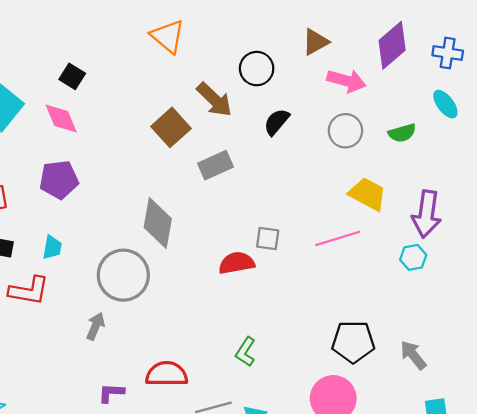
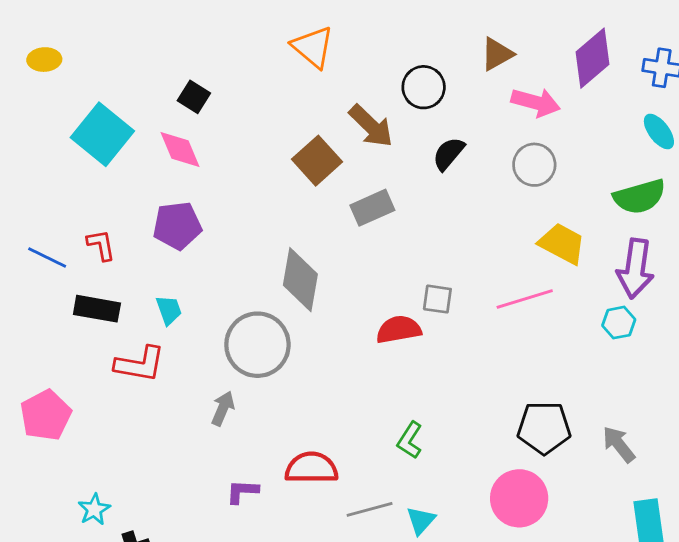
green semicircle: (402, 133) -> (640, 197), moved, size x1.5
cyan trapezoid: (52, 247) -> (169, 310), turned -30

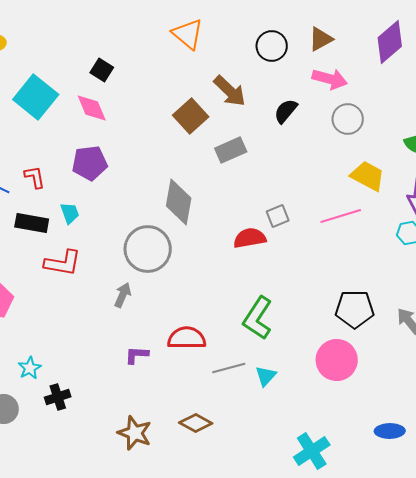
black circle: (424, 87) -> (272, 46), moved
pink arrow: (536, 102) -> (330, 79), moved
gray square: (437, 299) -> (278, 216), turned -30
cyan trapezoid: (169, 310) -> (70, 213), moved
green L-shape: (410, 440) -> (258, 318), size x1.6

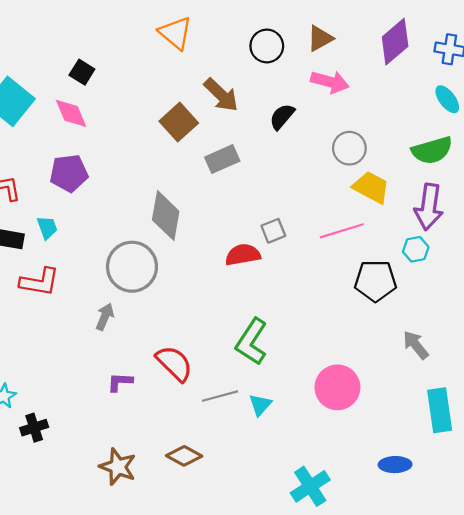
gray circle: (348, 119) -> (349, 148), moved
black pentagon: (355, 309) -> (375, 281), moved
red semicircle: (187, 338) -> (174, 363), turned 45

